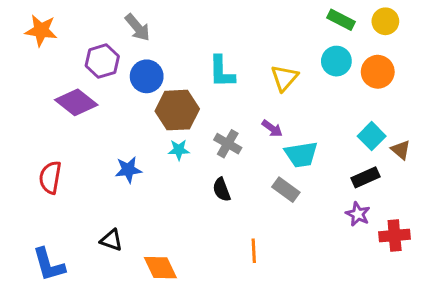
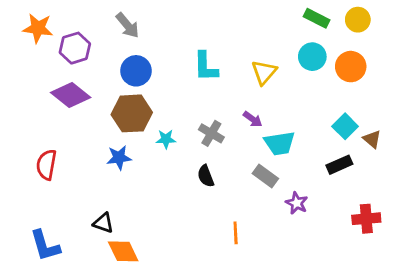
purple hexagon: (102, 61) -> (75, 48), moved
brown hexagon: (177, 110) -> (132, 113), moved
purple star: (358, 214) -> (297, 203), moved
orange diamond: (160, 268) -> (123, 251), moved

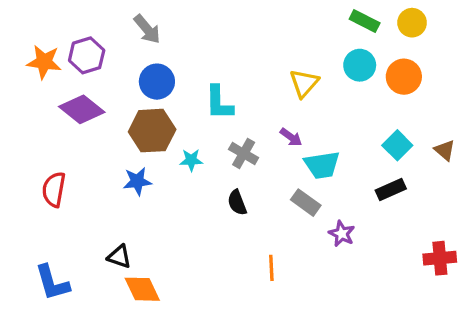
orange star: (38, 28) -> (44, 62), moved
cyan L-shape: (206, 67) -> (219, 103), moved
brown triangle: (372, 139) -> (445, 150), moved
red cross: (366, 219) -> (440, 258), moved

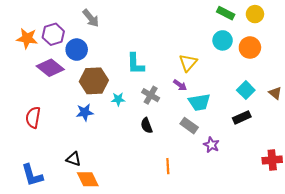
blue circle: (157, 82) -> (77, 50), moved
yellow triangle: (304, 83) -> (188, 63), moved

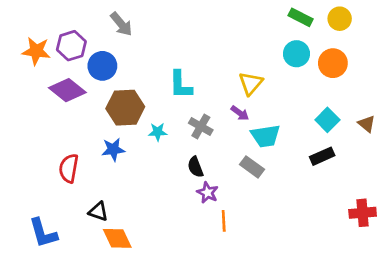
red semicircle: (33, 117) -> (69, 168), moved
purple star: (211, 145) -> (208, 193), moved

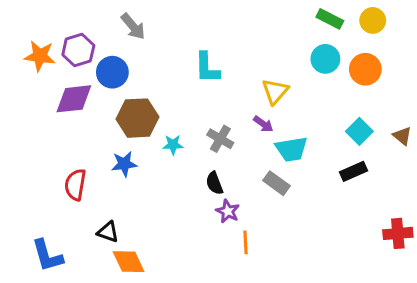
cyan L-shape: (181, 85) -> (207, 68), moved
purple diamond: (67, 90) -> (74, 99), turned -45

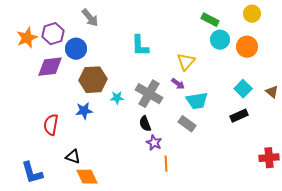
green rectangle: (330, 19) -> (210, 20), moved
orange star: (40, 56) -> (27, 38), turned -30
gray cross: (220, 139) -> (149, 94), size x1.5

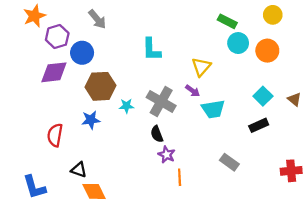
orange star: (27, 38) -> (34, 16), moved
gray rectangle: (187, 124) -> (229, 162), moved

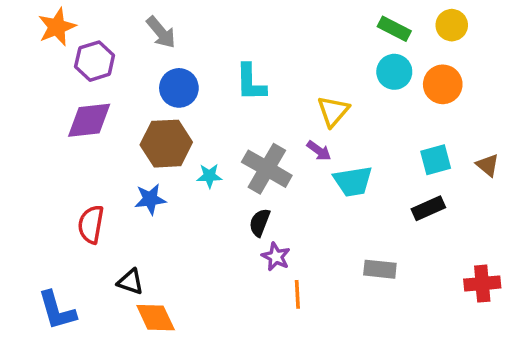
green rectangle: (227, 21) -> (394, 29), moved
blue circle: (82, 53) -> (179, 88), moved
cyan square: (263, 96) -> (436, 160), turned 30
black semicircle: (157, 134) -> (260, 223), turned 42
gray rectangle: (229, 162) -> (380, 269), turned -30

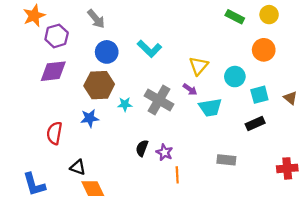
cyan circle: (394, 72) -> (235, 77), moved
cyan L-shape: (251, 83) -> (149, 49), turned -45
black semicircle: (260, 223) -> (142, 148), moved

